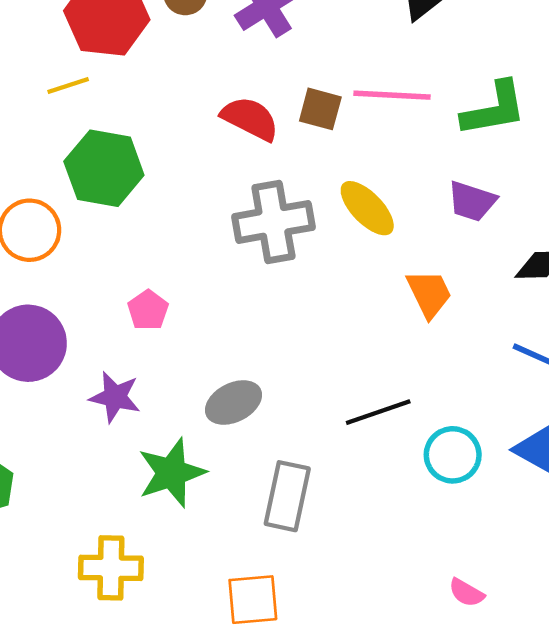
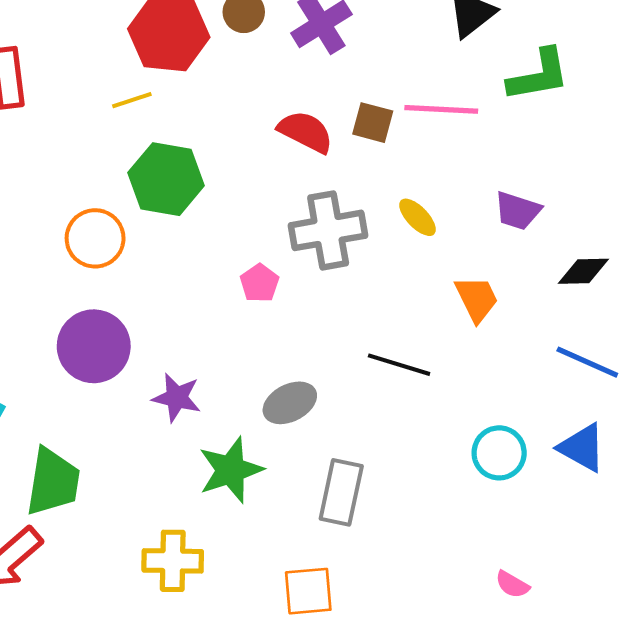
green L-shape: (494, 109) -> (539, 75), moved
yellow ellipse: (367, 208) -> (418, 217), size x0.7
pink pentagon: (148, 310) -> (260, 283), moved
black line: (378, 412) -> (399, 365), moved, turned 36

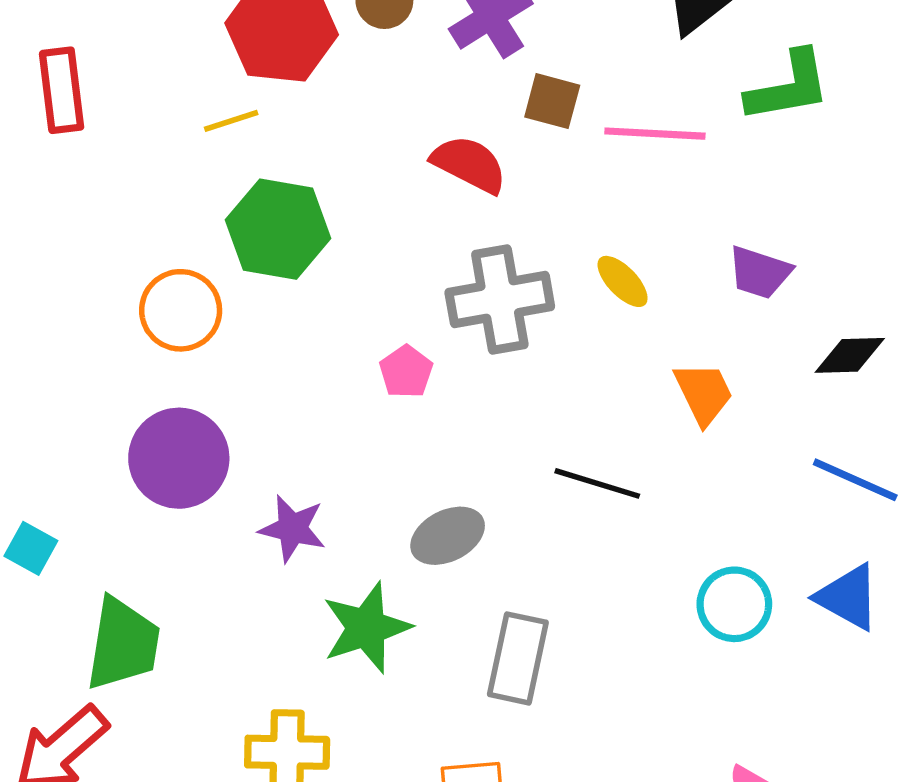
brown square: (373, 123) -> (552, 101), moved

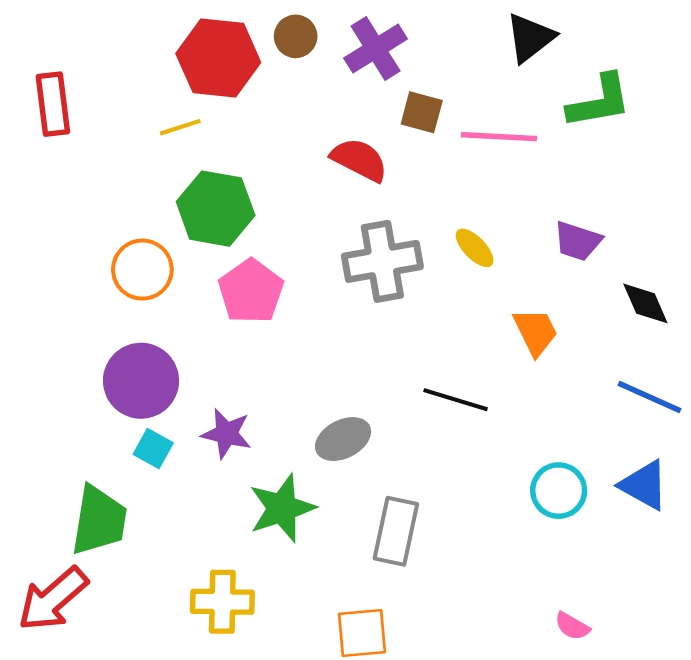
black diamond: (850, 355) -> (645, 303), turned 68
pink pentagon: (406, 372) -> (251, 291), moved, size x1.6
cyan square: (31, 548) -> (153, 449), moved

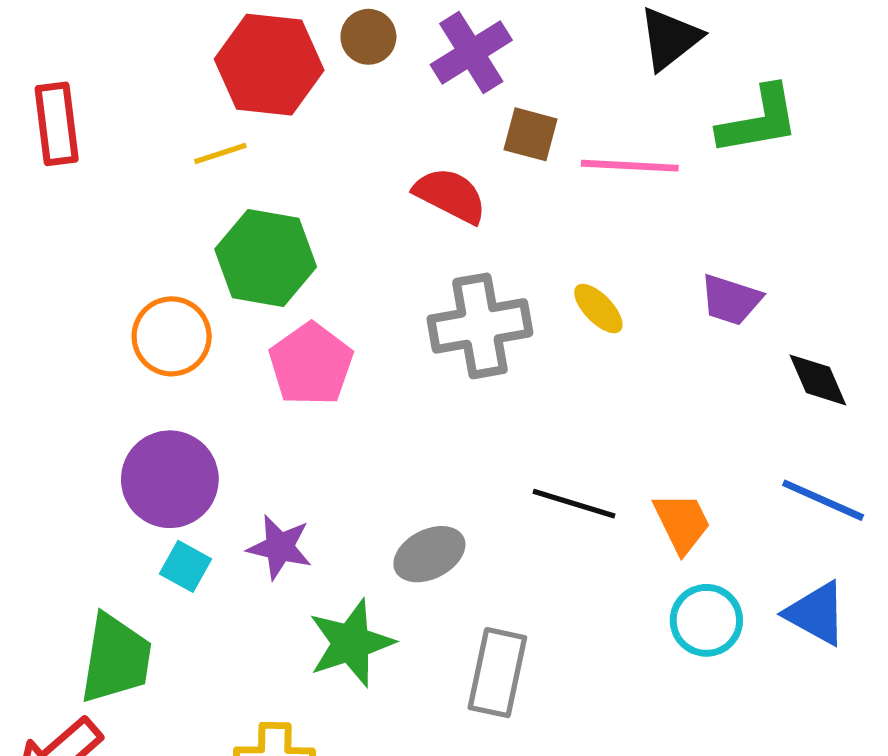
orange trapezoid: (536, 332) -> (682, 523), moved

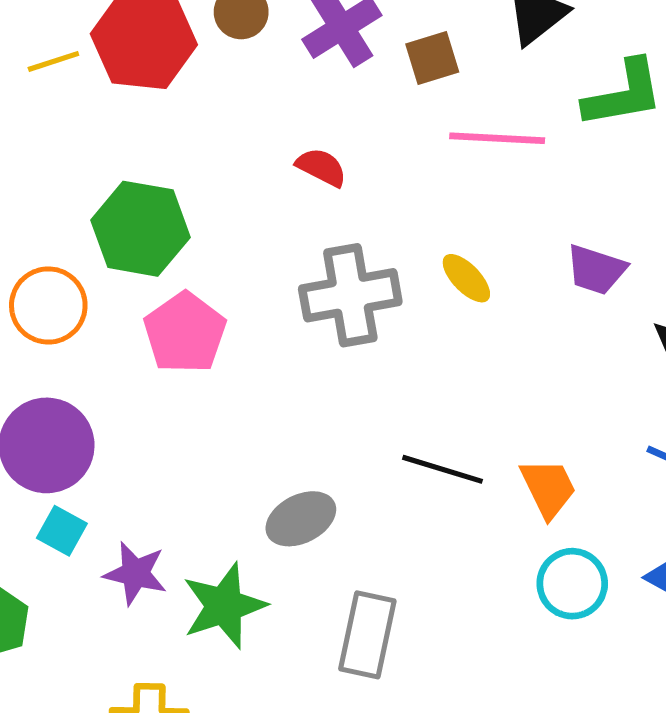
brown square: (530, 134) -> (432, 58), moved, turned -32
yellow line: (220, 153) -> (53, 61), moved
red semicircle: (450, 195) -> (321, 167), size x0.7
purple star: (280, 547) -> (135, 573), moved

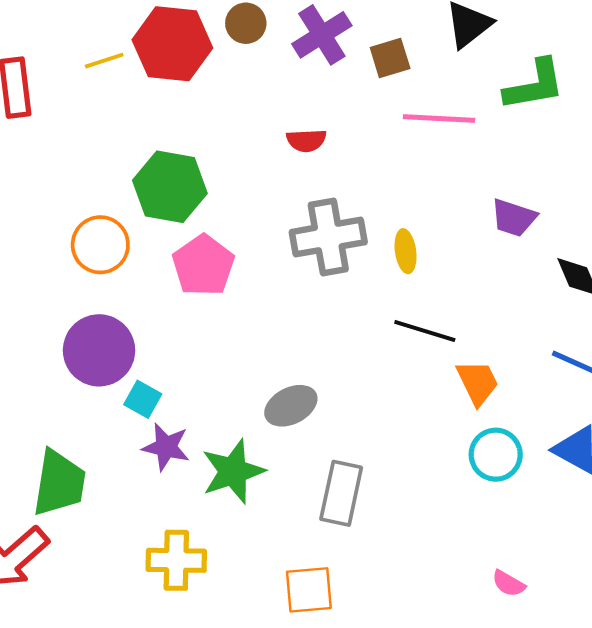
red semicircle: (321, 167) -> (306, 140), turned 150
yellow ellipse: (466, 278) -> (406, 251), moved, turned 36
black line: (443, 469) -> (425, 331), moved
cyan square: (62, 531) -> (143, 399), moved

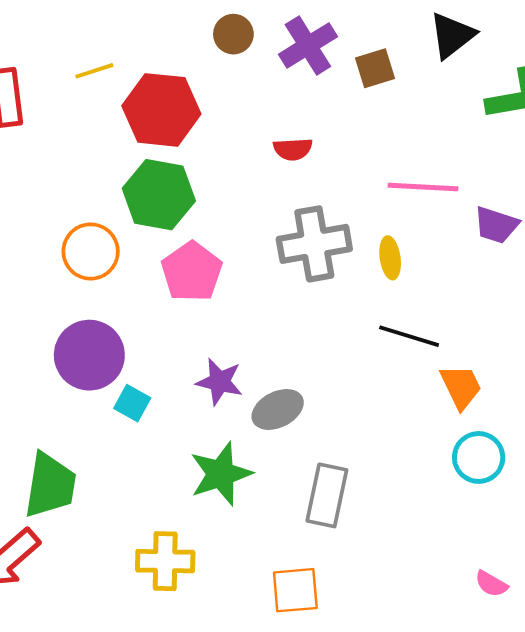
red hexagon: (172, 44) -> (161, 110), moved
pink line: (439, 119) -> (423, 187), moved
purple star: (166, 447) -> (220, 382), moved

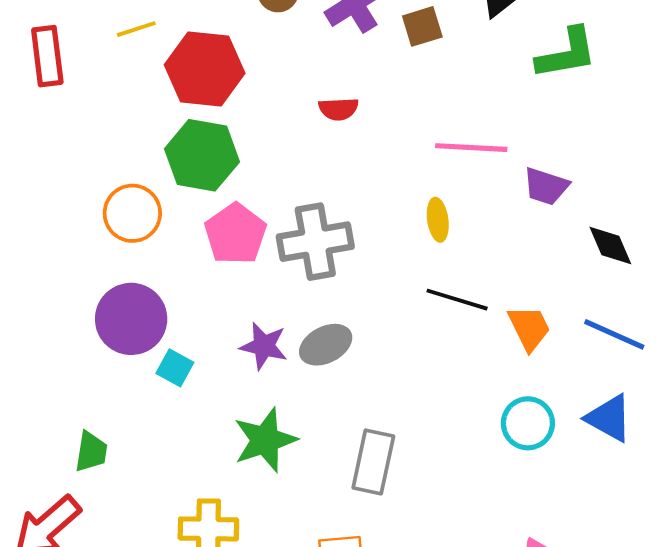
gray cross: (314, 244) -> (315, 242), moved
orange trapezoid: (461, 387) -> (529, 328), moved
gray ellipse: (278, 409) -> (326, 345), moved
green trapezoid: (50, 485) -> (91, 452), size x0.6

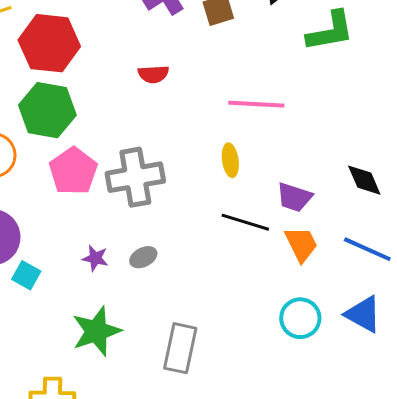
purple trapezoid: (546, 186) -> (294, 197), moved
gray ellipse: (326, 345) -> (143, 257), size x0.7
purple star: (264, 346) -> (95, 258), size x0.7

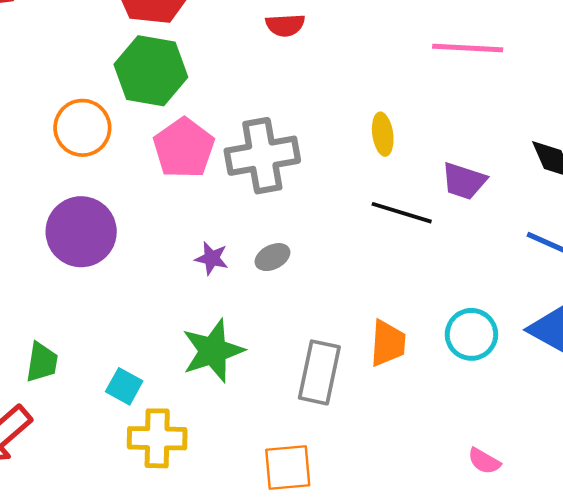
pink line: (256, 104) -> (468, 48), moved
orange trapezoid: (301, 244) -> (388, 343), moved, turned 30
cyan square: (26, 275) -> (124, 386), moved

